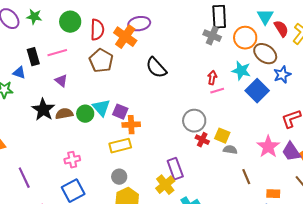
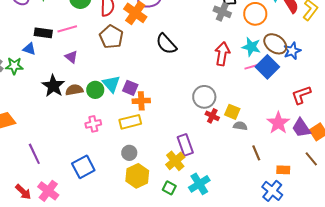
brown ellipse: (265, 54) -> (275, 44), moved
black rectangle: (33, 57) -> (43, 33), turned -66
red arrow: (212, 78) -> (222, 54), size x1.6
pink line: (217, 91) -> (251, 67), moved
pink cross: (72, 160) -> (93, 124), moved

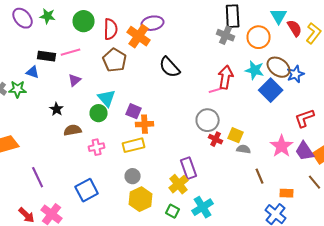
purple triangle: (71, 57) -> (75, 80), turned 40
pink line: (251, 67) -> (216, 90), moved
cyan triangle: (111, 84) -> (107, 98), moved
black star: (53, 86) -> (57, 109), size x0.6
brown semicircle: (74, 90) -> (73, 130), moved

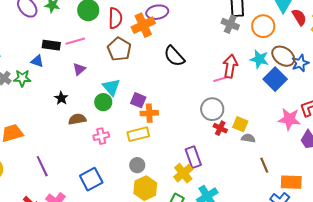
orange cross: (139, 36) -> (143, 25), turned 30
pink star: (282, 146) -> (289, 119), moved, turned -30
orange rectangle: (287, 193) -> (291, 182), size x1.5

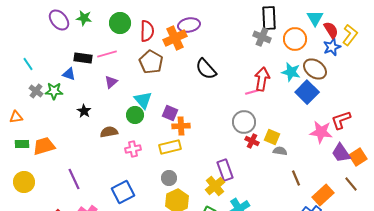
blue star: (300, 63) -> (332, 47), moved
black star: (61, 98) -> (84, 111), moved
orange rectangle: (291, 182) -> (323, 195), turned -45

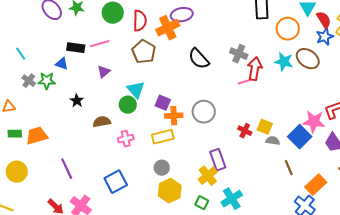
gray cross: (262, 37) -> (239, 54), moved
blue square: (307, 92) -> (300, 137), moved
gray circle: (244, 122) -> (204, 112), moved

